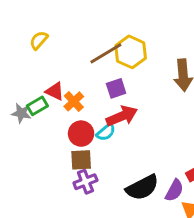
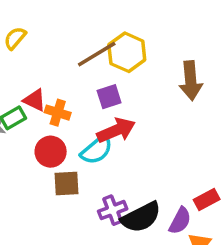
orange cross: (74, 101) -> (58, 113), turned -30
cyan semicircle: (106, 132) -> (97, 150), size x1.4
red circle: (81, 134) -> (51, 152), moved
purple cross: (85, 182) -> (113, 210), moved

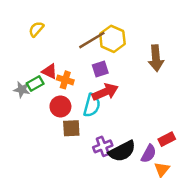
cyan semicircle: (97, 150) -> (92, 105), turned -35

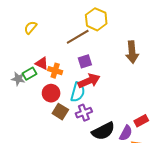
yellow hexagon: (112, 39) -> (96, 19), moved
brown square: (71, 128) -> (60, 112), turned 35
purple cross: (103, 146) -> (84, 113), moved

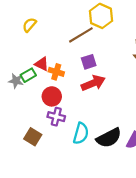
cyan semicircle: (78, 92) -> (81, 133), moved
brown square: (60, 112) -> (33, 137), moved
purple cross: (84, 113) -> (56, 117), moved, turned 35

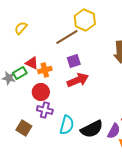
orange cross: (56, 72) -> (45, 70), turned -32

